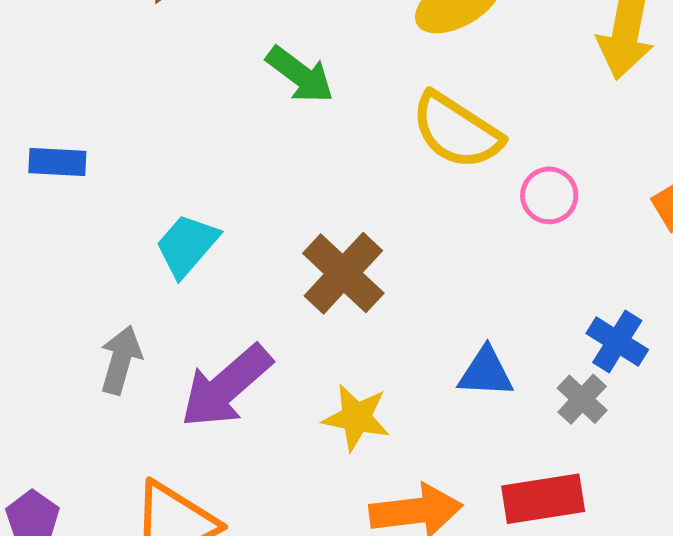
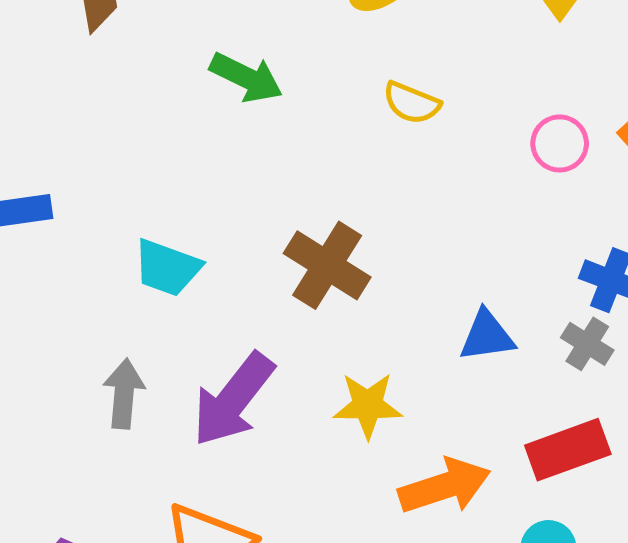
yellow semicircle: (457, 131) -> (412, 103), size x0.6
pink circle: (549, 195) -> (560, 143), moved
cyan trapezoid: (187, 245) -> (167, 268), turned -100

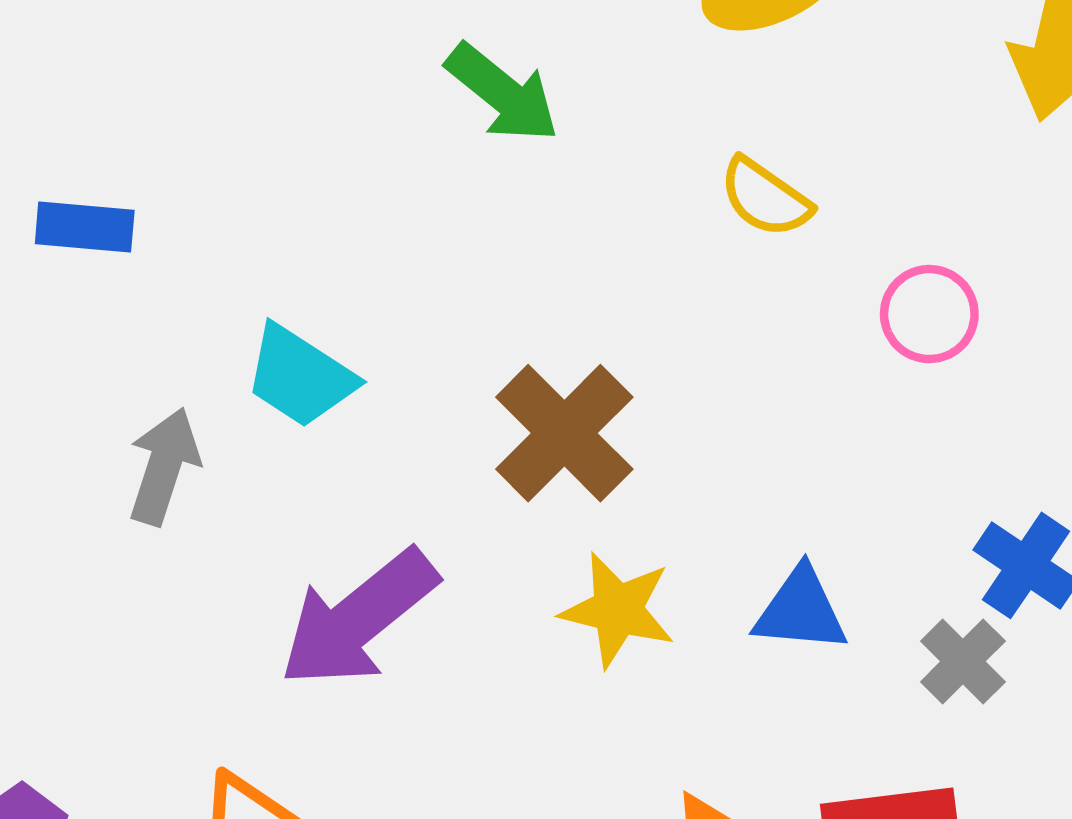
pink circle: (560, 143) -> (929, 314), moved
gray arrow: (124, 394) -> (164, 466), moved
yellow star: (368, 405) -> (618, 610), moved

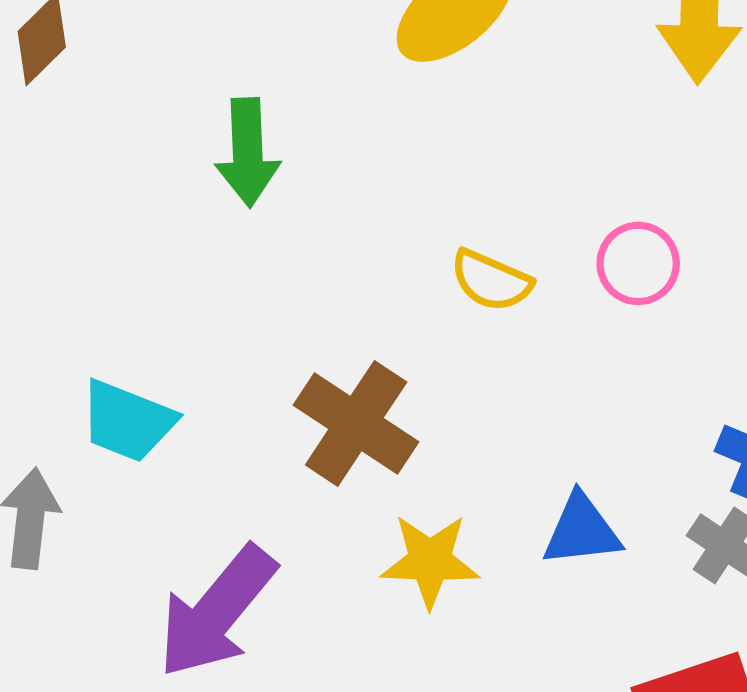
green arrow: (503, 93) -> (248, 152), turned 60
yellow semicircle: (765, 198) -> (491, 281), moved

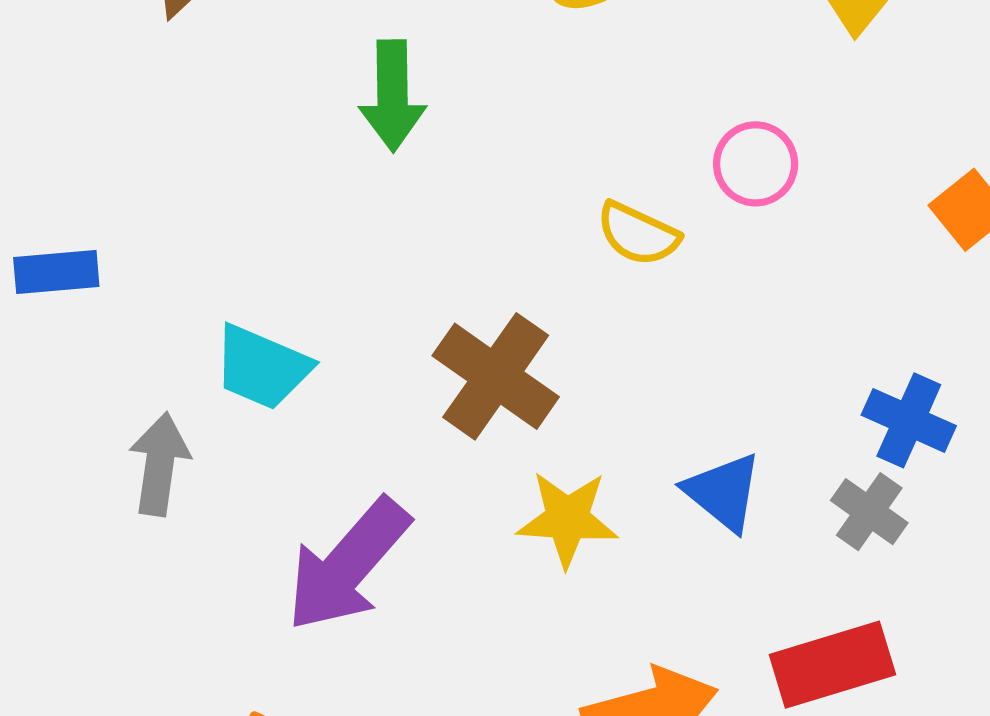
pink circle: (638, 263) -> (756, 164), moved
blue triangle: (582, 530) -> (723, 492), turned 44

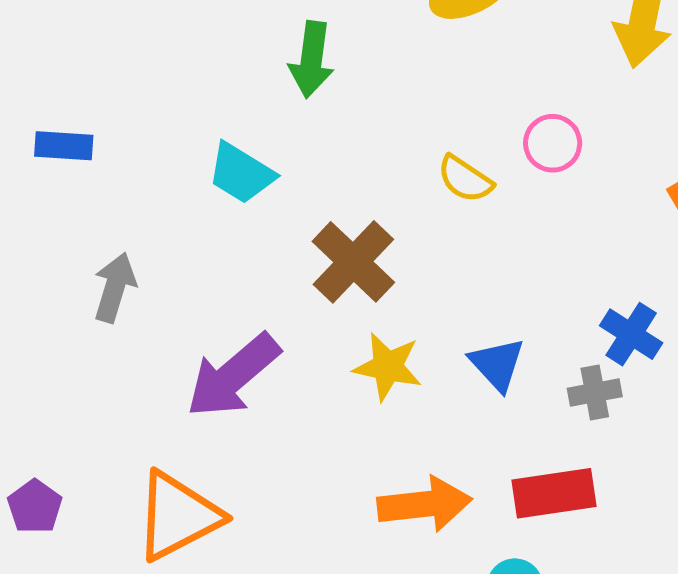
cyan trapezoid: (262, 367) -> (241, 173), moved
gray cross: (869, 512) -> (595, 392), turned 36

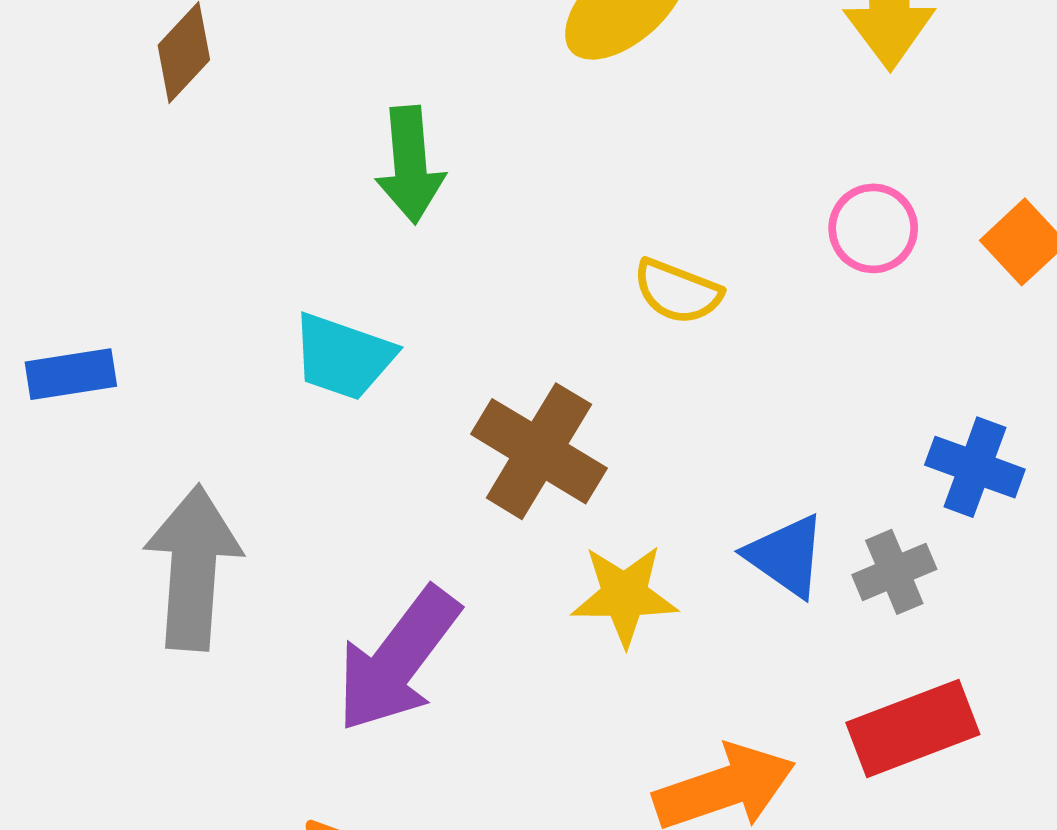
pink circle: (553, 143) -> (873, 228), moved
gray arrow: (115, 288) -> (193, 568), size x1.5
gray cross: (595, 392) -> (894, 572), moved

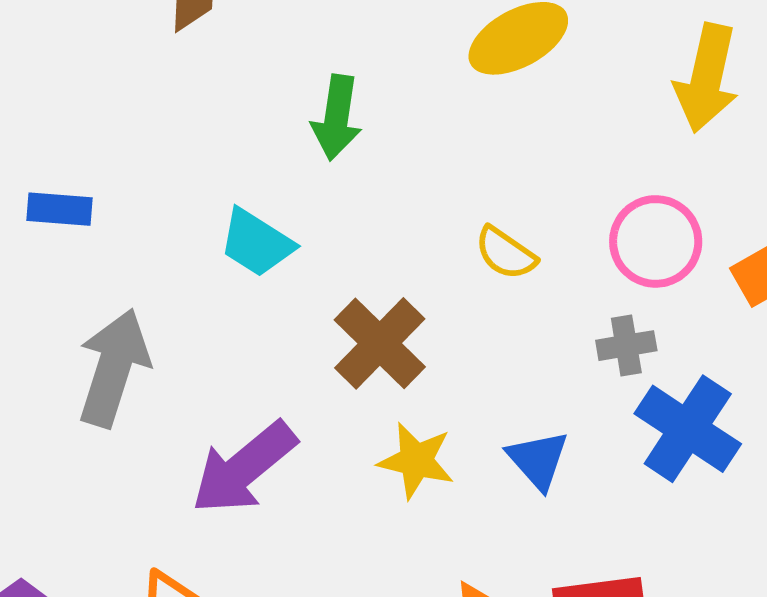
pink circle: (873, 228) -> (656, 241), size x1.4
blue cross: (975, 467) -> (688, 429), size x1.5
gray cross: (894, 572) -> (626, 346), moved

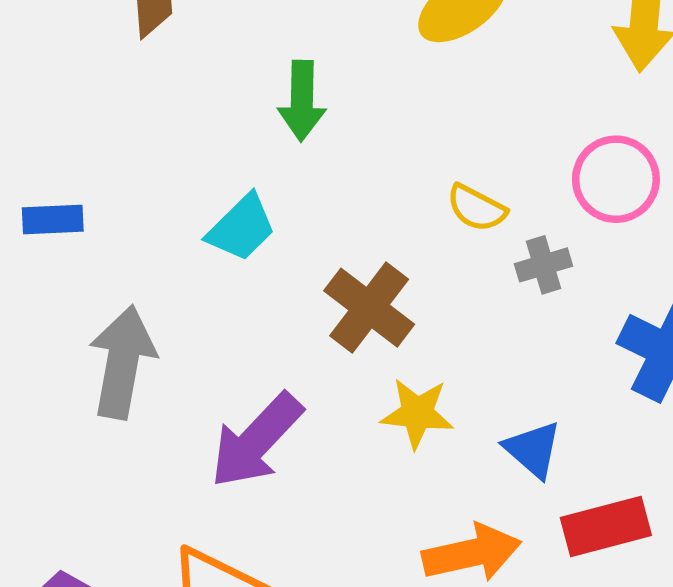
cyan trapezoid: (256, 243) -> (241, 228), turned -70
gray cross: (626, 346) -> (543, 265), moved
blue triangle: (538, 460) -> (533, 449), moved

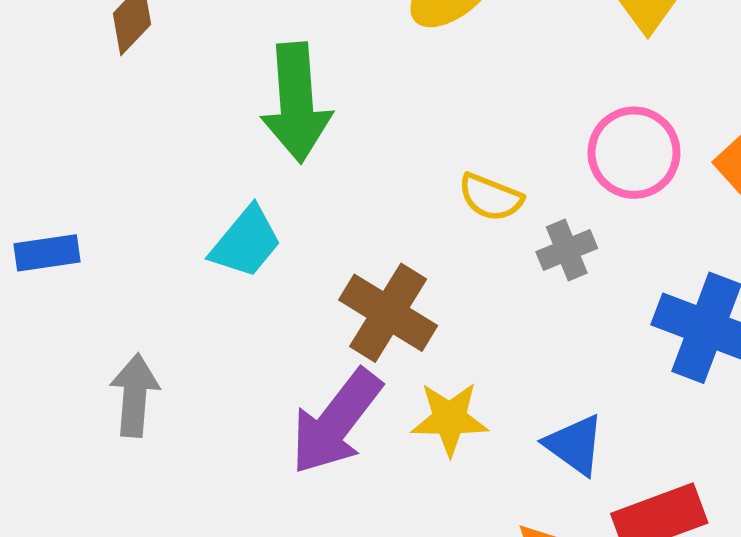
green arrow: (302, 101) -> (296, 103), size x1.4
gray arrow: (122, 362) -> (135, 395), size x0.7
purple arrow: (256, 440) -> (336, 422), moved

